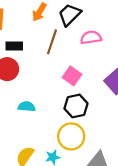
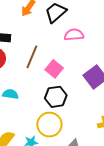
brown line: (52, 42) -> (32, 57), moved

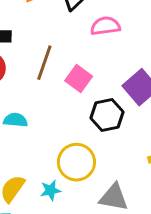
black hexagon: (56, 97) -> (107, 115), moved

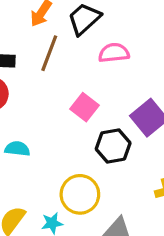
brown line: (44, 63) -> (49, 53), moved

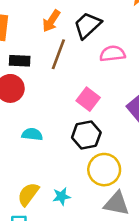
black hexagon: (113, 146) -> (86, 135), moved
yellow circle: (80, 194) -> (104, 170), moved

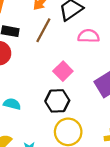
cyan semicircle: (32, 134) -> (12, 104), moved

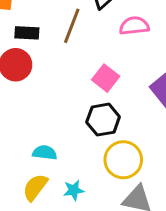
cyan semicircle: (12, 104) -> (45, 153), moved

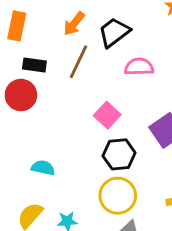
black hexagon: (103, 120) -> (119, 154), moved
cyan semicircle: (45, 153) -> (43, 168), moved

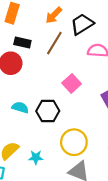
black hexagon: (119, 154) -> (48, 111), moved
cyan semicircle: (43, 168) -> (20, 107), moved

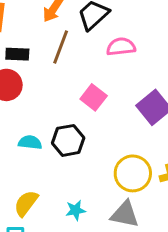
yellow circle: (74, 142) -> (133, 173), moved
cyan star: (36, 157) -> (76, 210), moved

